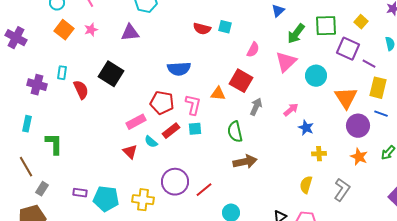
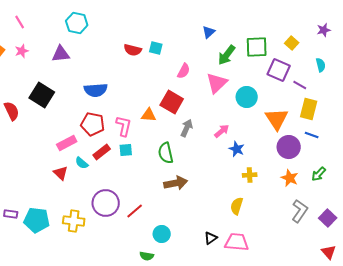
blue semicircle: (179, 69) -> (96, 90), moved
gray L-shape: (342, 190) -> (300, 211), moved

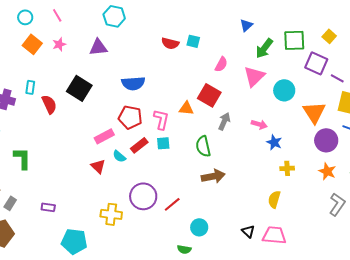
pink arrow: (222, 131) -> (259, 124), turned 56
cyan pentagon: (37, 220) -> (74, 241), moved
black triangle: (211, 238) -> (248, 231), turned -40

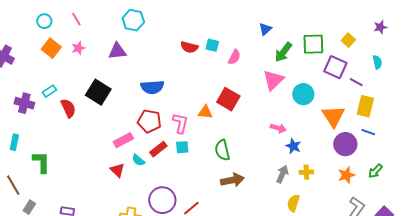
pink semicircle: (221, 64) -> (234, 57), moved
cyan rectangle: (30, 87) -> (49, 91), turned 48
gray arrow: (224, 121) -> (282, 174), moved
orange star: (327, 171) -> (346, 175), turned 30

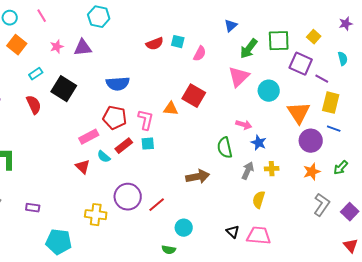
red semicircle: (189, 47) -> (155, 44), turned -36
pink star: (78, 48) -> (57, 47), moved
cyan rectangle: (49, 91) -> (36, 74), moved
green semicircle: (222, 150) -> (225, 148), moved

